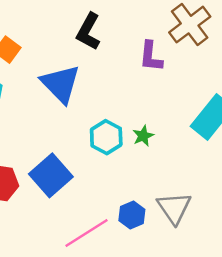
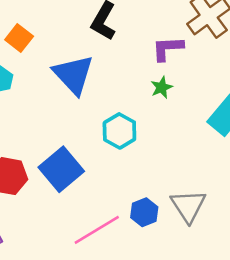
purple L-shape: (151, 56) -> (168, 48), turned 80
green star: (143, 136) -> (162, 87), moved

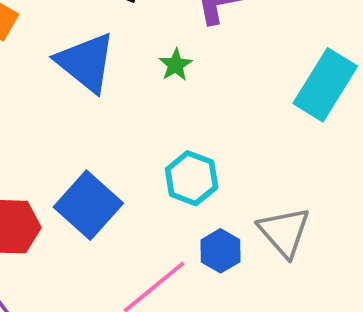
green star: (162, 87) -> (176, 65), moved
cyan hexagon: (119, 131) -> (192, 178), moved

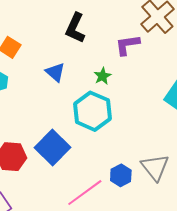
blue triangle: (86, 62) -> (55, 72), size x0.6
cyan hexagon: (192, 178) -> (93, 111), moved, size x1.4

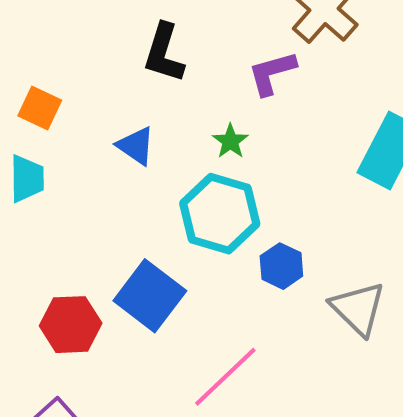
blue hexagon: (121, 175) -> (281, 266), moved

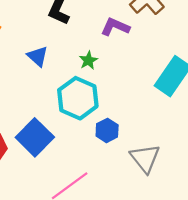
purple L-shape: (272, 73) -> (115, 27), turned 32

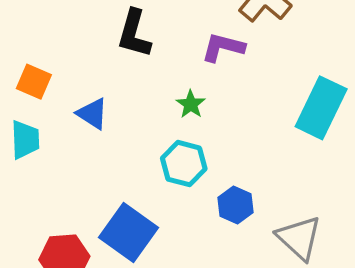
blue triangle: (38, 56) -> (92, 114), moved
cyan hexagon: (78, 98) -> (184, 164), size x0.7

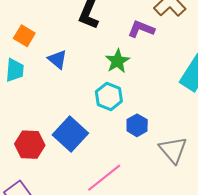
green star: (191, 104) -> (117, 61), size x1.4

